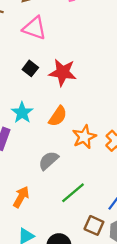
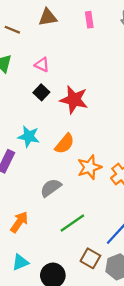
pink triangle: (34, 28) -> (42, 65), moved, size x0.6
cyan star: (22, 113) -> (29, 136), turned -30

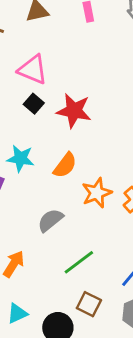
pink triangle: (42, 65) -> (33, 70), size x1.6
brown square: (90, 258) -> (89, 304), moved

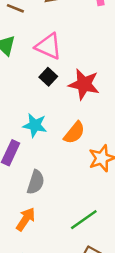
gray semicircle: (50, 220) -> (36, 182), moved, turned 145

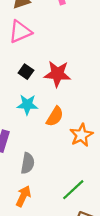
pink triangle: (48, 46) -> (20, 32), moved, turned -40
cyan star: (35, 125) -> (27, 105), moved

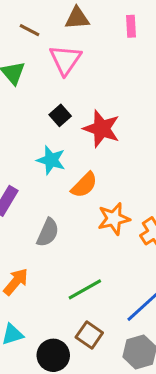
pink triangle: (20, 32) -> (65, 60), turned -45
gray semicircle: (28, 163) -> (48, 232), moved

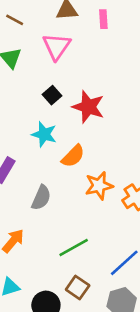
pink rectangle: (131, 26) -> (103, 19), moved
brown line: (29, 30) -> (15, 20), moved

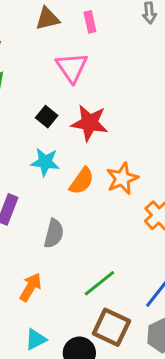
pink triangle: (57, 46) -> (72, 67), moved
orange star: (99, 186) -> (122, 178), moved
brown square: (78, 287) -> (111, 327), size x1.4

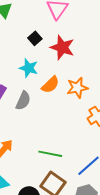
gray semicircle: (54, 234) -> (23, 101), moved
green line: (99, 283) -> (50, 154), turned 40

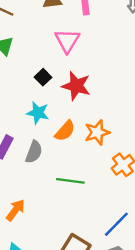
green line: (50, 154) -> (70, 181), moved

